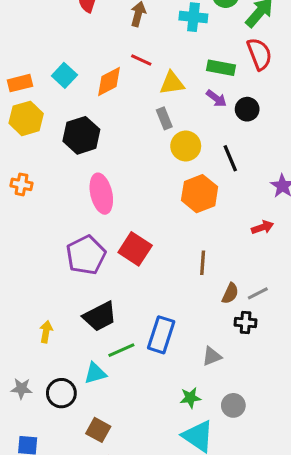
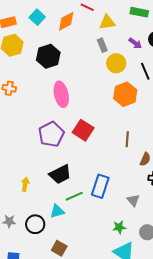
purple arrow: (216, 98) -> (135, 43), moved
gray triangle: (212, 356) -> (133, 200), turned -48

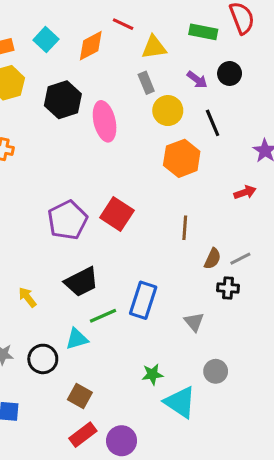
pink ellipse: (61, 94) -> (105, 121), moved
yellow arrow: (25, 184) -> (27, 297), turned -48
green star: (119, 227) -> (152, 374), moved

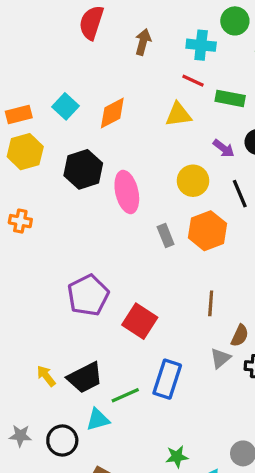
red line: (123, 24) -> (193, 81), moved
gray rectangle: (146, 83) -> (166, 236), moved
red square: (117, 214) -> (140, 321), moved
black trapezoid: (81, 282) -> (85, 378), moved
gray triangle: (194, 322) -> (220, 358), moved, turned 30

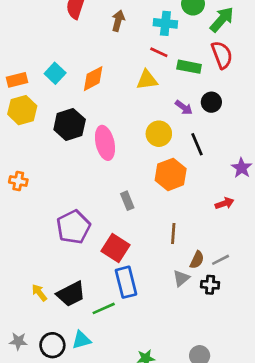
orange cross: (20, 221) -> (18, 181), moved
gray rectangle: (166, 236) -> (127, 201), moved
blue rectangle: (167, 379) -> (126, 282), moved, turned -32
cyan triangle: (98, 420) -> (81, 340), moved

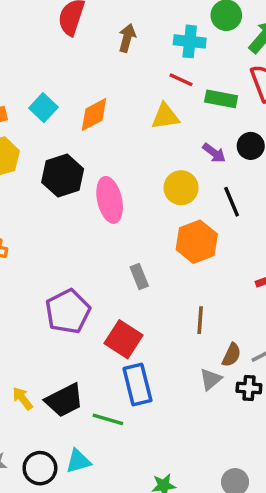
green line: (104, 308) -> (108, 419), turned 40

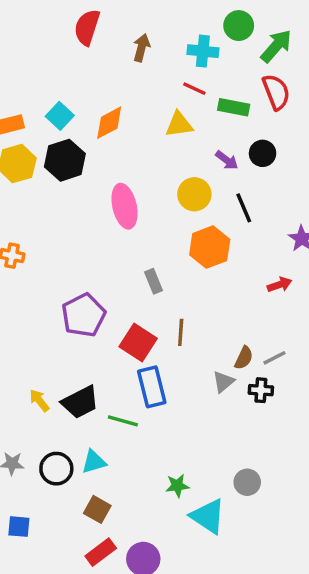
black hexagon: (63, 176) -> (65, 160), moved
brown line: (200, 320) -> (181, 332), moved

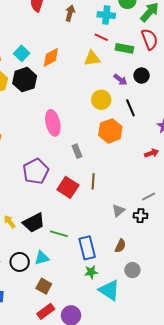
pink ellipse: (125, 206) -> (53, 123), moved
brown semicircle: (244, 358) -> (120, 246), moved
blue rectangle: (152, 387) -> (87, 248), moved

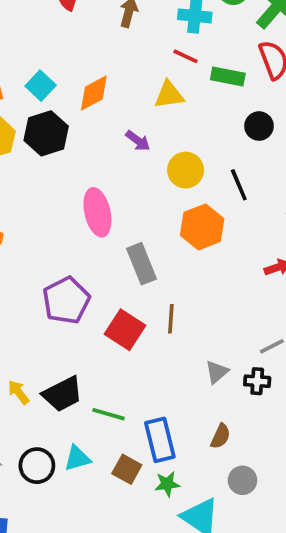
purple arrow: (120, 80) -> (138, 141), moved
gray rectangle: (77, 151) -> (142, 264), size x1.5
brown square: (44, 286) -> (127, 469), moved

